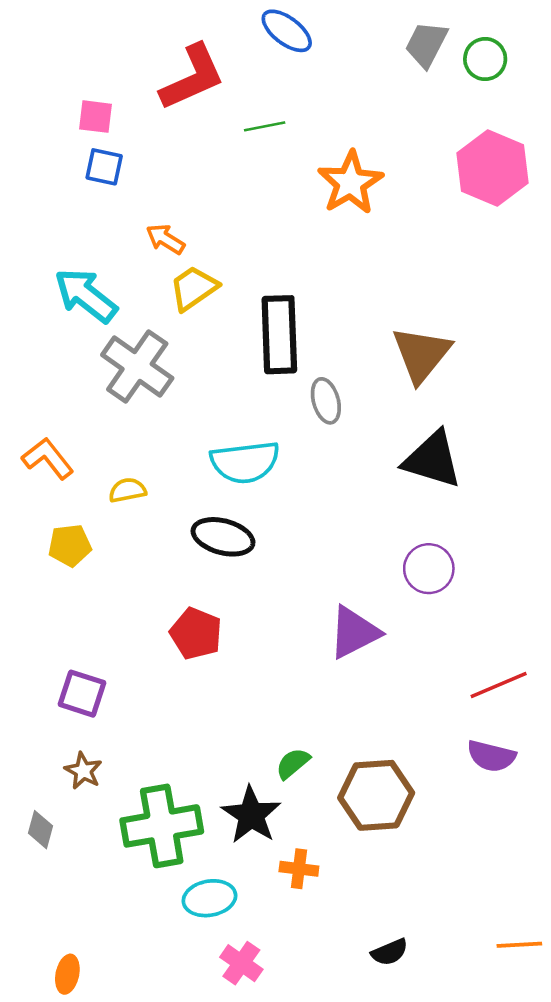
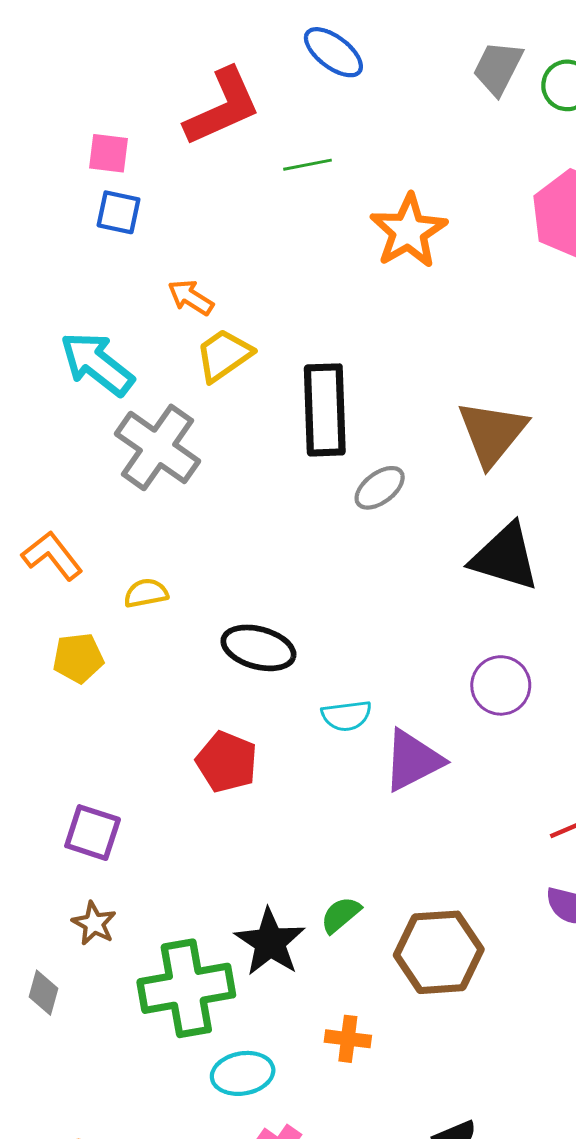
gray ellipse: (326, 401) -> (380, 488), turned 69
cyan semicircle: (245, 462) -> (346, 716), moved, size x0.6
black star: (251, 815) -> (270, 942), moved

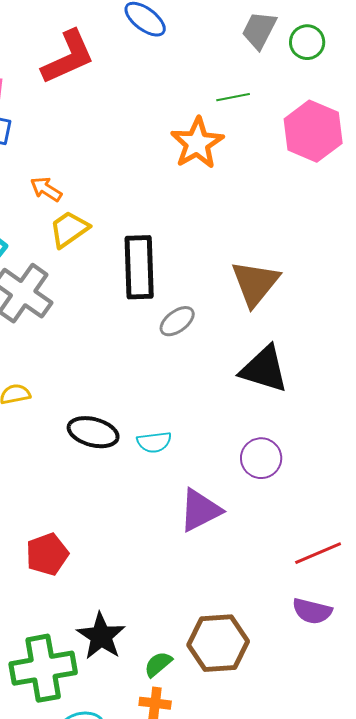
green line: (307, 165) -> (233, 97), moved
cyan semicircle: (346, 716) -> (154, 442), moved
red pentagon: (227, 762) -> (47, 554), moved, turned 30
green semicircle: (341, 915) -> (158, 664), moved

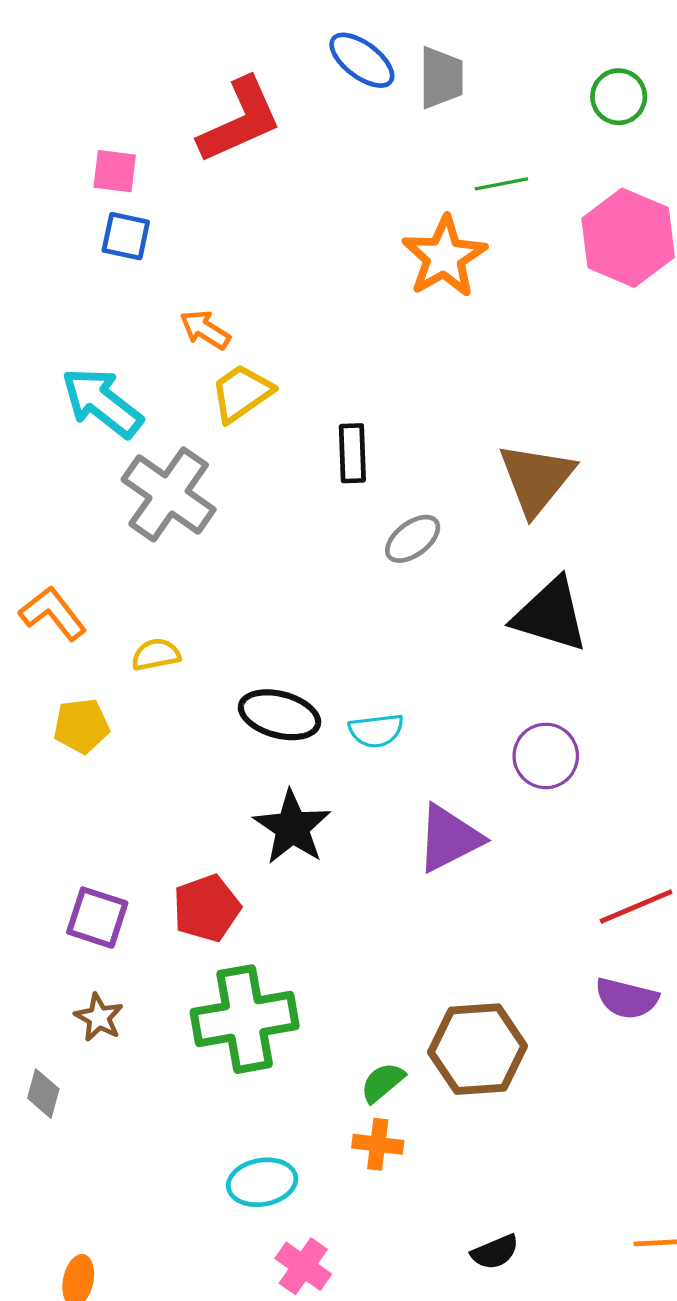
gray trapezoid: (259, 30) -> (441, 78), moved, turned 153
black rectangle: (139, 267) -> (352, 453), size x0.6
black star: (101, 636) -> (292, 827), moved
green cross: (43, 668) -> (245, 1019), moved

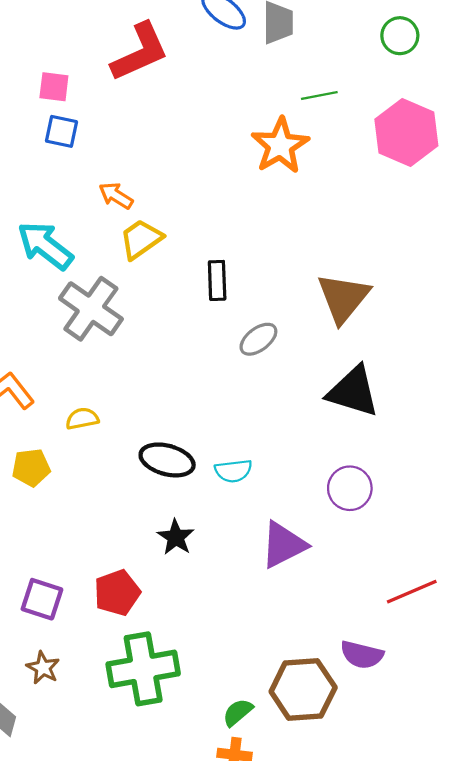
black star: (292, 827) -> (176, 537), size x0.7
purple semicircle: (627, 998) -> (362, 655), moved

